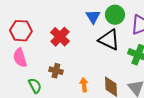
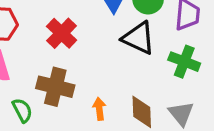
brown cross: (56, 71) -> (55, 87), size x1.6

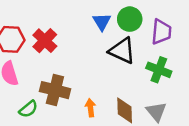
red cross: (62, 33) -> (45, 41), moved
green semicircle: (22, 110) -> (28, 109), turned 78

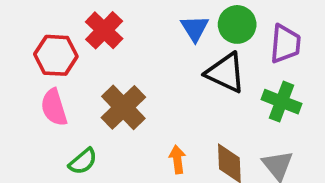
red cross: (45, 41) -> (104, 30), moved
brown cross: (55, 90) -> (123, 107), moved, turned 32

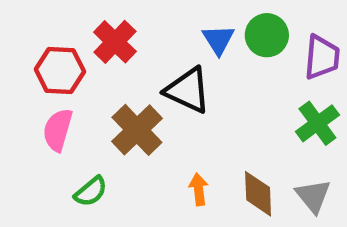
black triangle: (226, 73) -> (188, 90), moved
green cross: (281, 102) -> (317, 123), turned 33
pink semicircle: (54, 107) -> (58, 130), turned 33

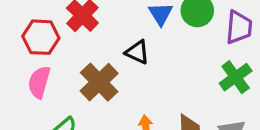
black triangle: (188, 90) -> (137, 52), size x0.7

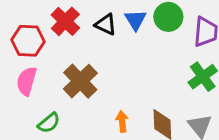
black triangle: (137, 52) -> (106, 24), moved

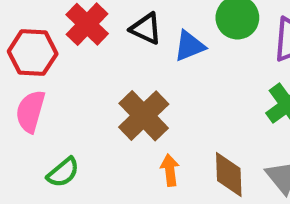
blue triangle: (136, 20) -> (189, 46), moved, turned 40
brown cross: (80, 81) -> (144, 116), moved

